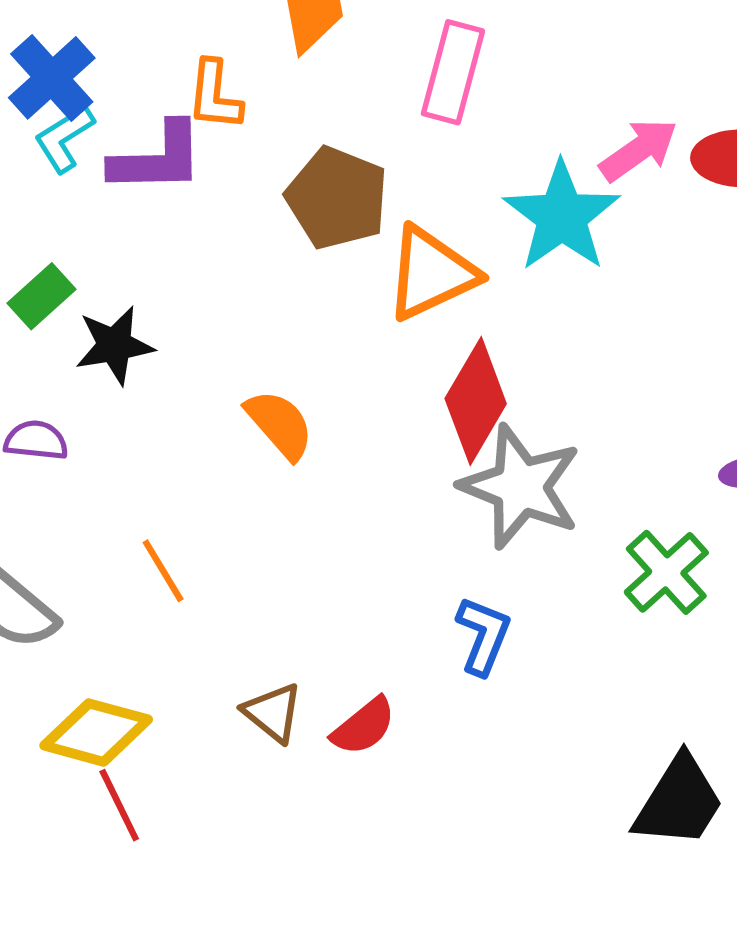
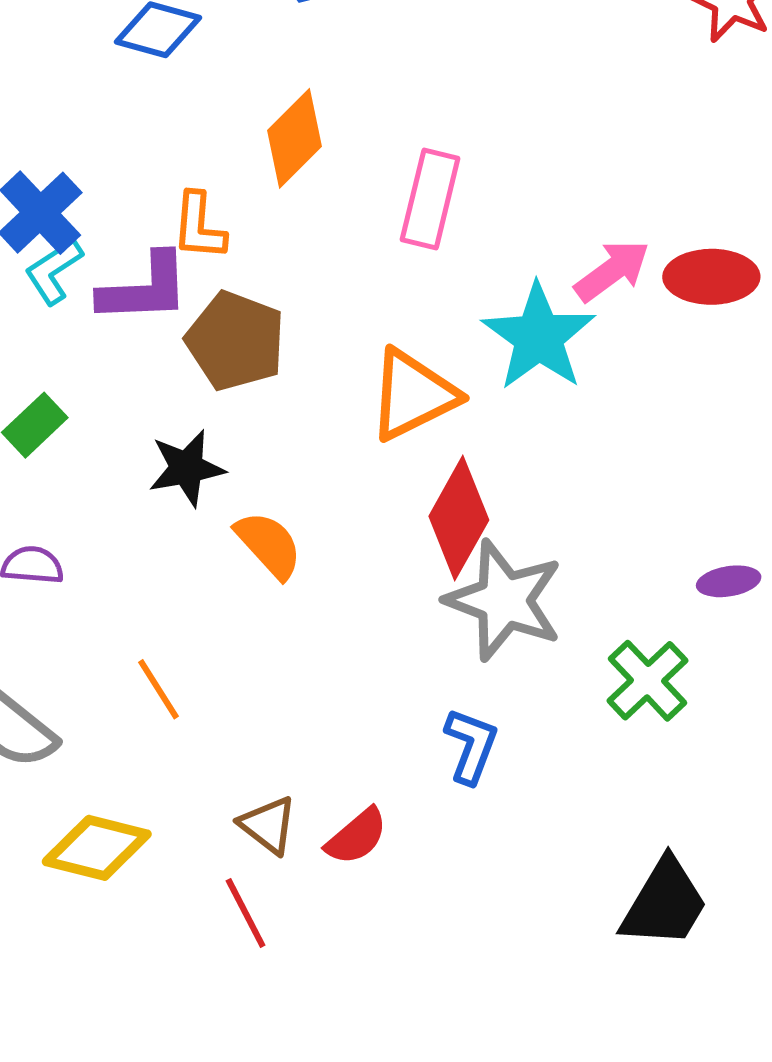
brown pentagon: (337, 198) -> (236, 341), moved
black star: (114, 345) -> (187, 468), moved
red line: (119, 805) -> (246, 913), moved

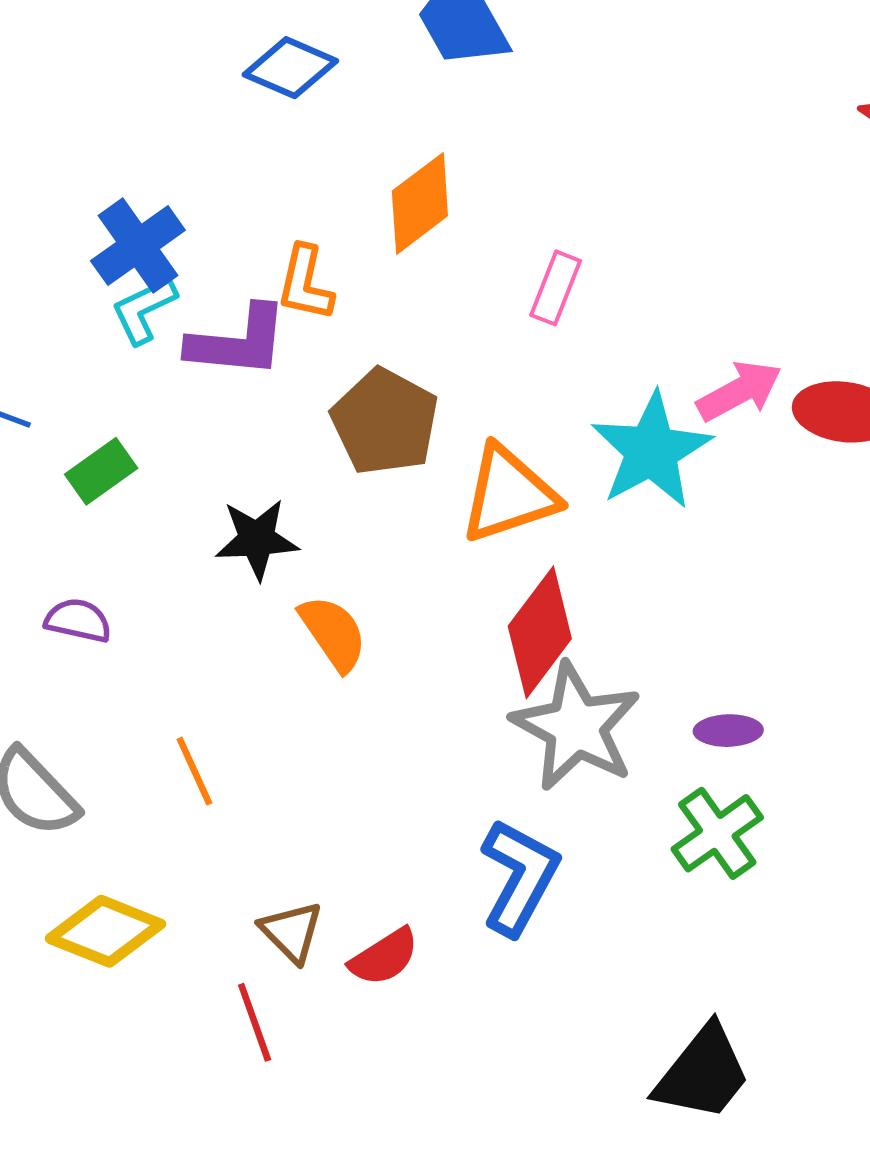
pink rectangle: (430, 199) -> (556, 288), size x0.7
brown pentagon: (236, 341) -> (385, 422), moved
purple ellipse: (729, 581) -> (728, 731), moved
blue L-shape: (471, 746) -> (519, 877), size x1.4

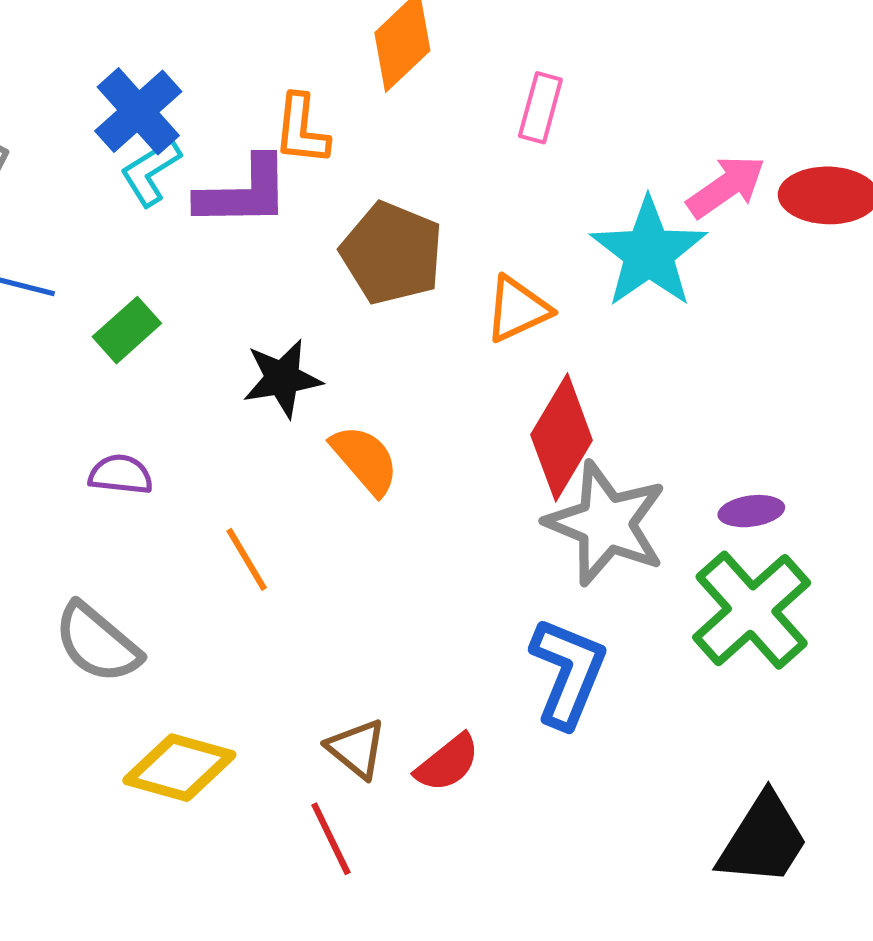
orange triangle: (509, 494) -> (517, 309), size x0.7
orange line: (194, 771) -> (247, 559), moved
green cross: (717, 833) -> (752, 610), size x1.4

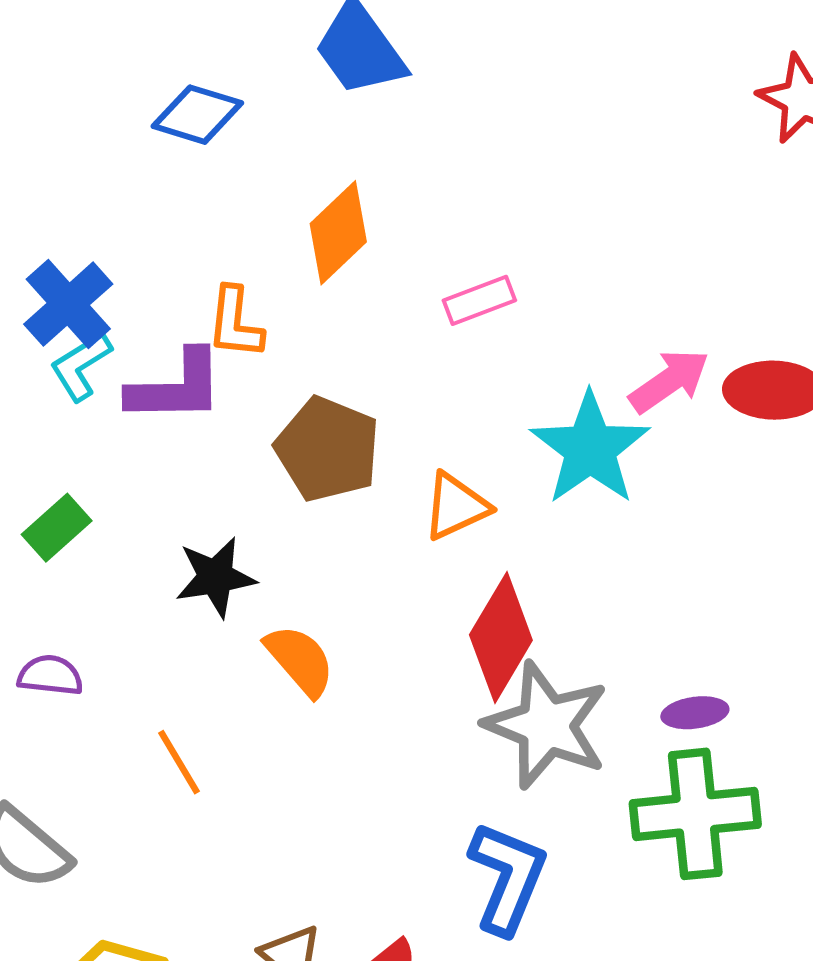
pink rectangle: (540, 108) -> (479, 300), turned 54
green cross: (752, 610) -> (695, 814), turned 36

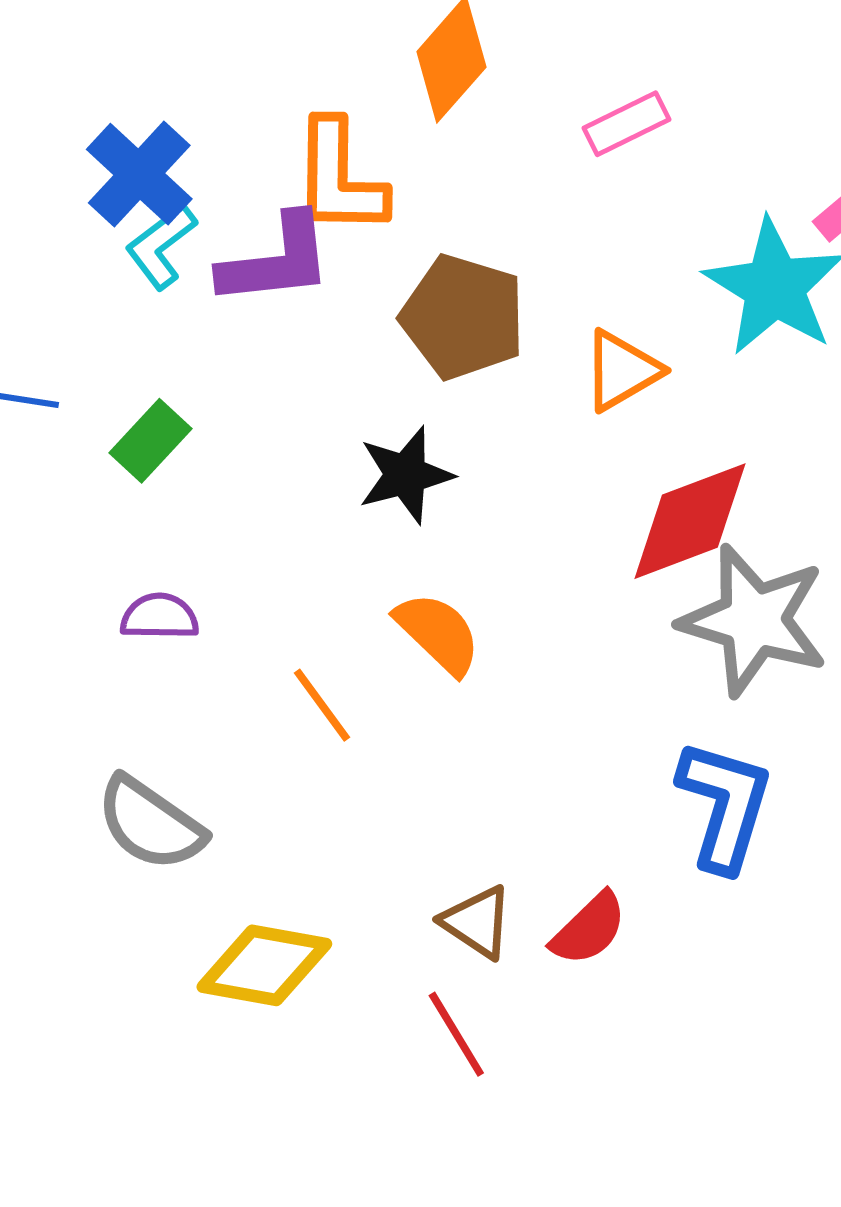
orange L-shape: (235, 323) -> (339, 178), size x1.4
black star: (215, 577) -> (406, 475), moved
red diamond: (501, 637) -> (690, 521), turned 44
orange semicircle: (300, 660) -> (438, 633), moved

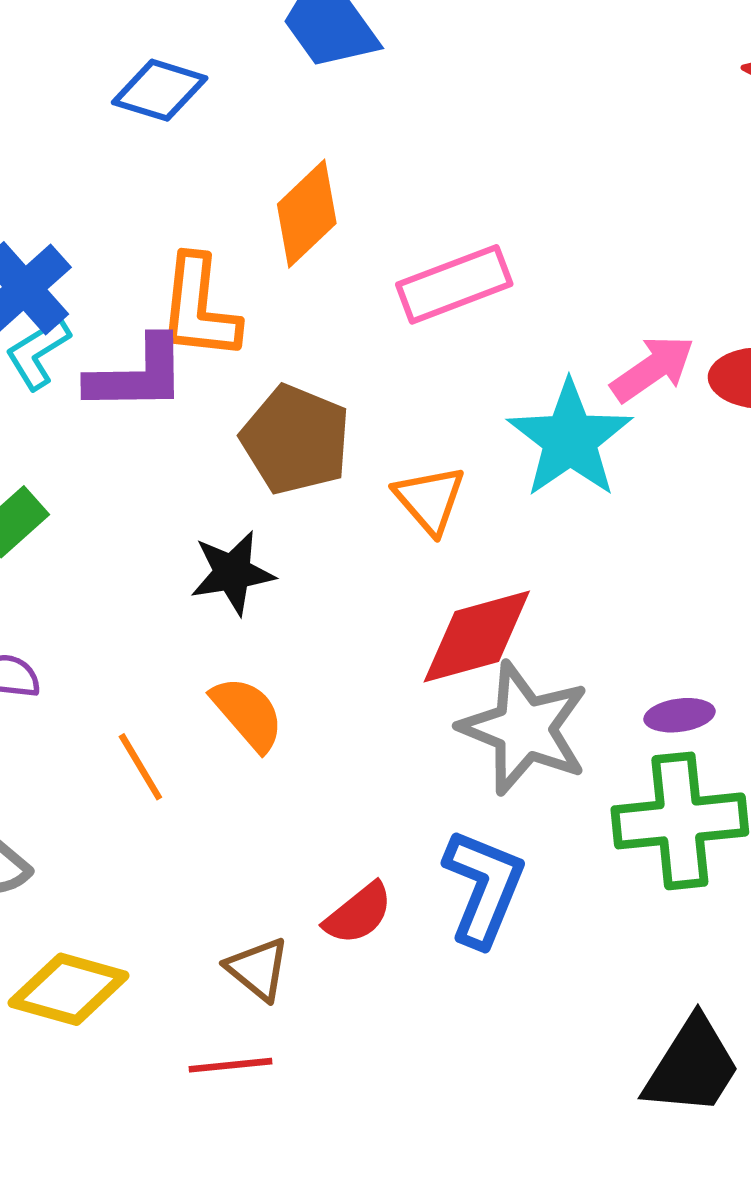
pink rectangle: (627, 124) -> (454, 284), size x1.5
orange triangle: (622, 371) -> (430, 499), turned -46
red semicircle: (589, 929) -> (358, 914), moved
red line: (456, 1034) -> (231, 1065), turned -70

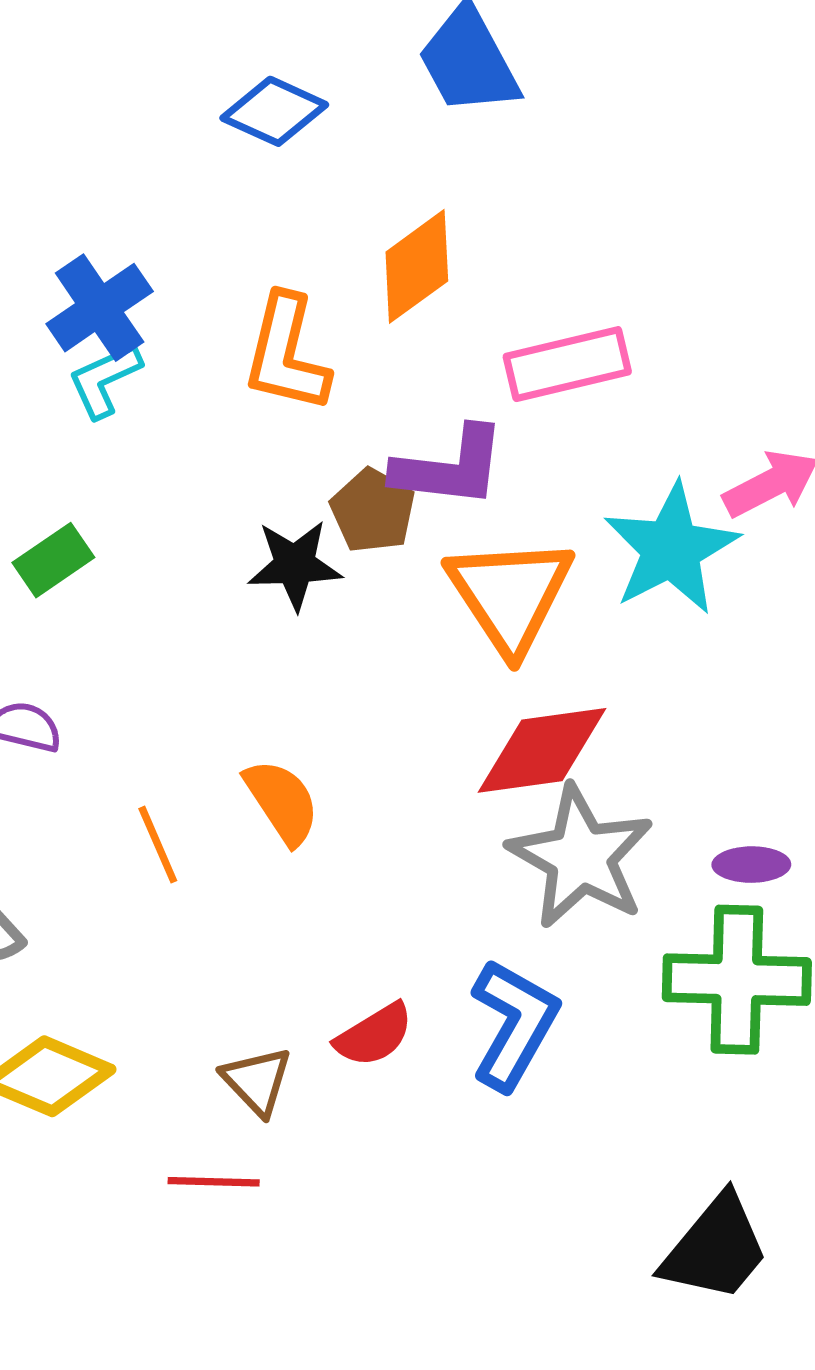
purple L-shape: (137, 375) -> (450, 467), moved
brown pentagon: (296, 440) -> (373, 511), size x0.7
orange triangle: (430, 499) -> (510, 595), size x1.6
black star: (232, 573) -> (295, 565), moved

